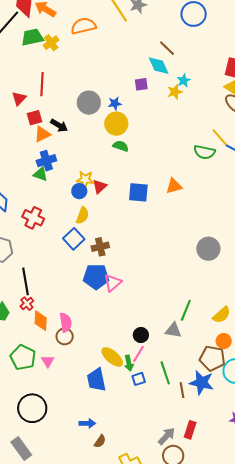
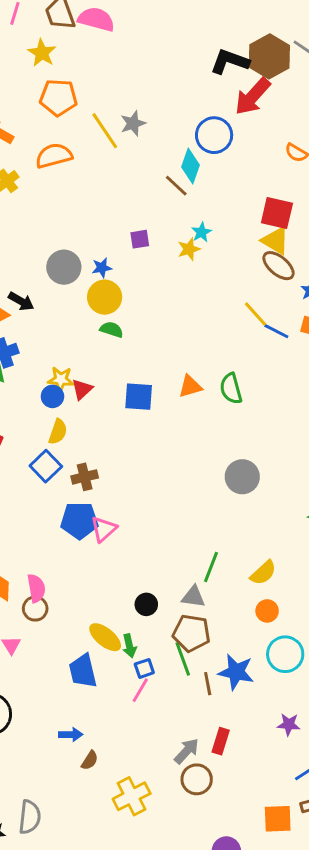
cyan diamond: (159, 66) -> (190, 166), moved, turned 45
green semicircle: (204, 152) -> (231, 389), moved, turned 65
pink line: (139, 354) -> (140, 690), moved
brown pentagon: (212, 358) -> (191, 633), moved

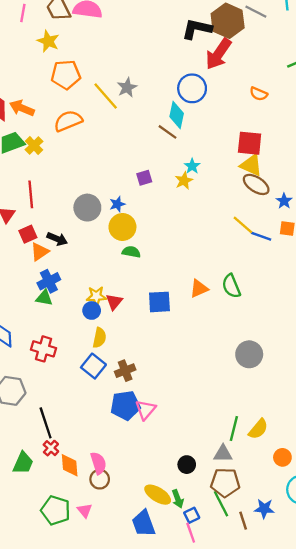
yellow semicircle: (263, 573) -> (258, 429), moved
blue star: (236, 672) -> (264, 509), size x0.7
pink line: (140, 690) -> (191, 533), turned -42

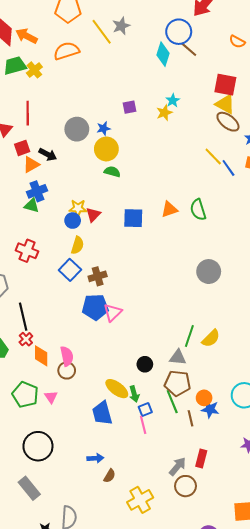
brown line: (168, 132) -> (189, 49), moved
blue line: (261, 236) -> (228, 168), turned 30
orange circle: (282, 457) -> (204, 398), moved

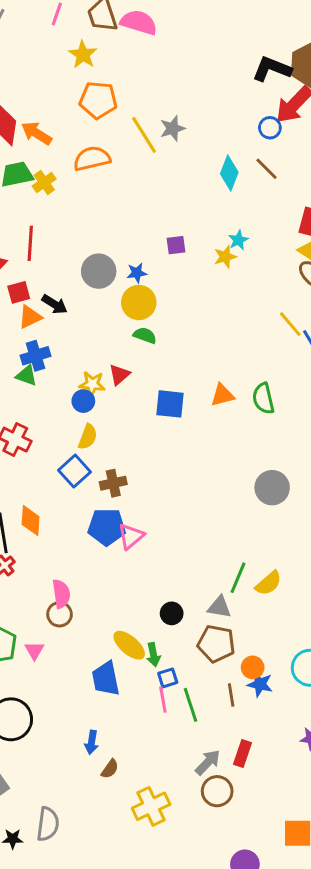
blue circle: (179, 32) -> (270, 128), moved, size x0.6
red triangle: (93, 215) -> (119, 375), moved
orange diamond: (41, 356) -> (31, 520), moved
green line: (172, 402) -> (190, 705), moved
blue arrow: (95, 458) -> (92, 742), turned 98

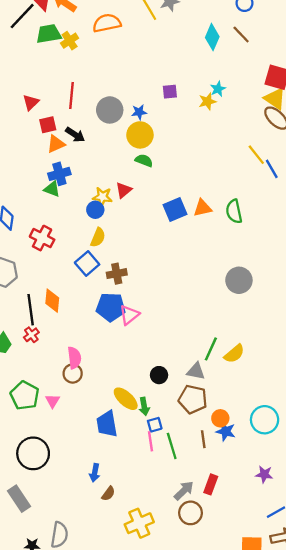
red line: (30, 243) -> (71, 96), moved
blue square: (170, 404) -> (175, 209), moved, turned -30

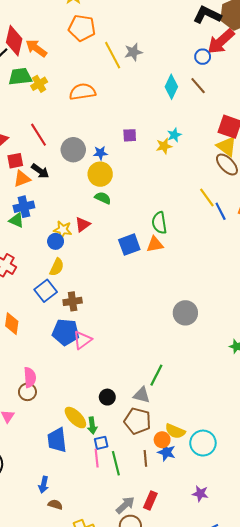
orange semicircle: (107, 23) -> (82, 92), moved
red line: (71, 96) -> (38, 135), turned -40
green semicircle: (234, 211) -> (159, 223), moved
yellow semicircle: (234, 354) -> (175, 431), moved, turned 60
brown semicircle: (108, 494) -> (55, 505), turned -112

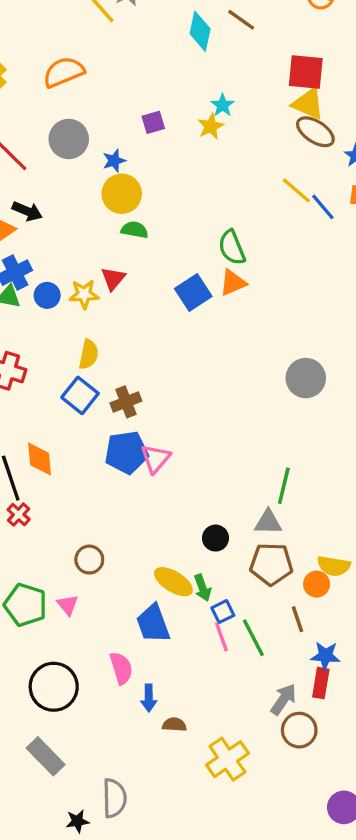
gray circle: (73, 150) -> (69, 139), moved
blue circle: (56, 241) -> (47, 295), moved
pink semicircle: (30, 377) -> (121, 668), moved
blue star: (167, 452) -> (325, 656), moved

